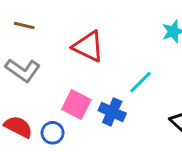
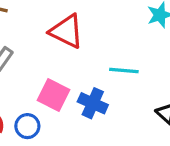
cyan line: (140, 82) -> (124, 70), turned 50

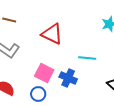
blue circle: (27, 126) -> (38, 94), moved

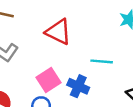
pink square: (44, 73) -> (49, 80), turned 30

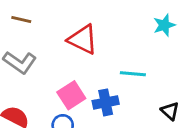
blue cross: (78, 86) -> (106, 102), turned -35

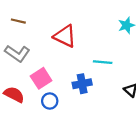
pink square: (71, 95) -> (41, 78), moved

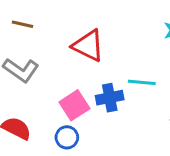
pink square: (41, 78) -> (74, 105), moved
blue cross: (82, 84) -> (110, 98), moved

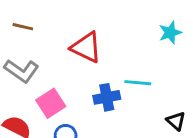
pink square: (74, 105) -> (51, 103), moved

